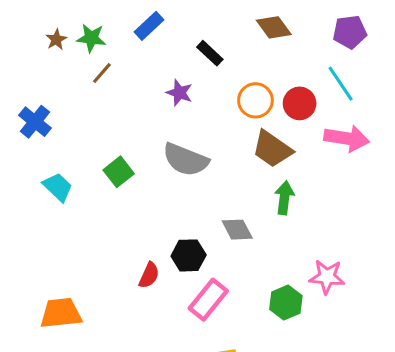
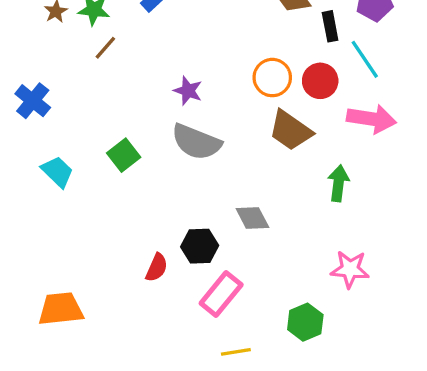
black rectangle: (210, 53) -> (330, 26), moved, turned 36
purple star: (179, 93) -> (188, 91), moved
green arrow: (284, 198) -> (338, 183), moved
green hexagon: (286, 303) -> (305, 322), moved

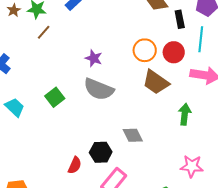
cyan line: (365, 59) -> (201, 39), turned 40

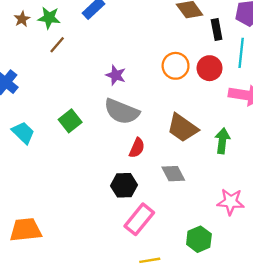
brown trapezoid: (156, 82) -> (183, 128), moved
gray diamond: (133, 135) -> (173, 174), moved
red semicircle: (75, 165) -> (137, 148), moved

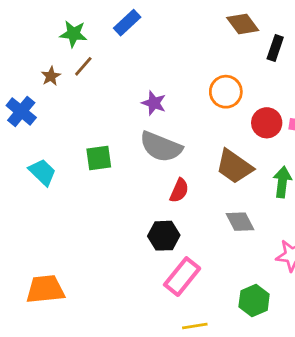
brown star: (22, 19) -> (51, 76), moved
black rectangle: (217, 30) -> (275, 48), turned 30
red circle: (210, 68) -> (267, 123), moved
green square: (70, 121) -> (99, 158), turned 30
gray diamond: (173, 174) -> (240, 222), moved

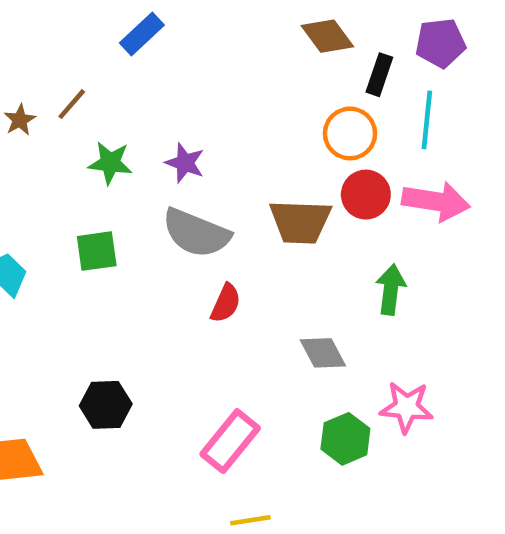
green star: (73, 34) -> (110, 163), moved
orange circle: (226, 92) -> (350, 133), moved
brown trapezoid: (234, 167) -> (300, 222), moved, turned -33
black hexagon: (164, 236) -> (106, 405), moved
green hexagon: (254, 301) -> (345, 439), moved

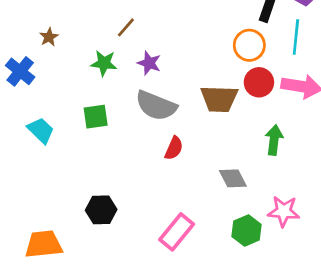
brown line: (72, 104) -> (126, 27), moved

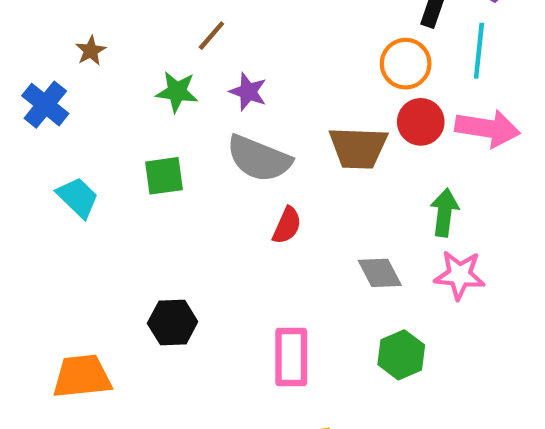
pink star: (284, 211) -> (460, 275), moved
pink rectangle: (177, 232) -> (291, 357), turned -39

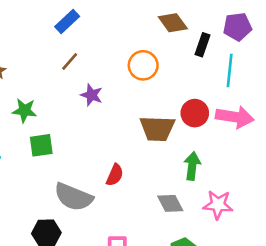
orange circle: (406, 64) -> (143, 65), moved
green star: (177, 92) -> (24, 110), moved
gray semicircle: (259, 159) -> (73, 197), moved
green arrow: (444, 212) -> (192, 166), moved

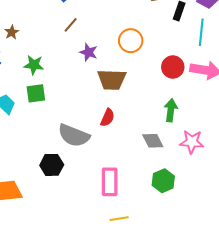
orange circle: (143, 65) -> (131, 41), moved
brown trapezoid: (157, 129) -> (112, 80), moved
green square: (41, 145) -> (36, 93), moved

